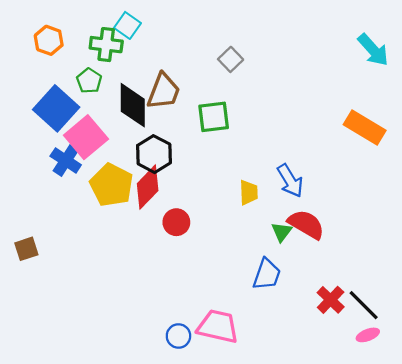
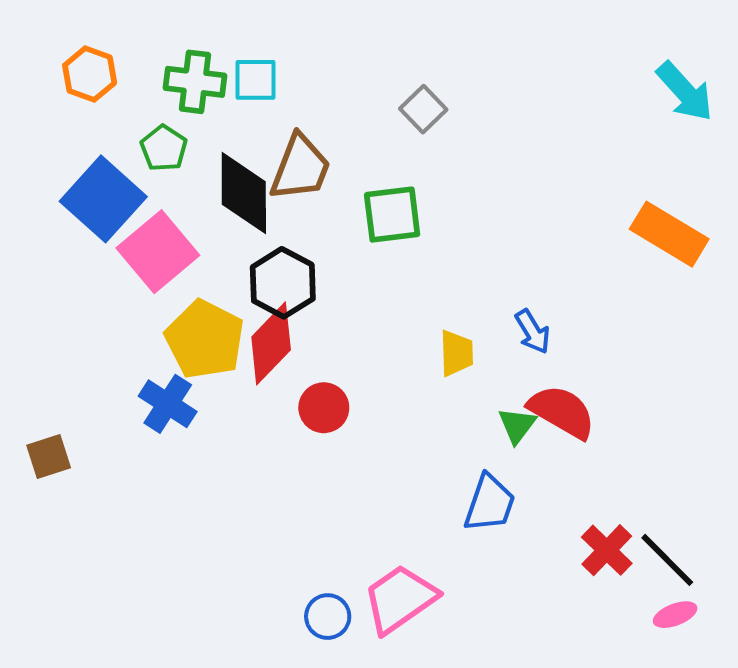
cyan square: (127, 25) -> (255, 80), moved, turned -35
blue cross: (66, 160) -> (168, 404), moved
blue arrow: (290, 181) -> (533, 332), size x0.7
pink trapezoid: (218, 326) -> (400, 599), turned -48

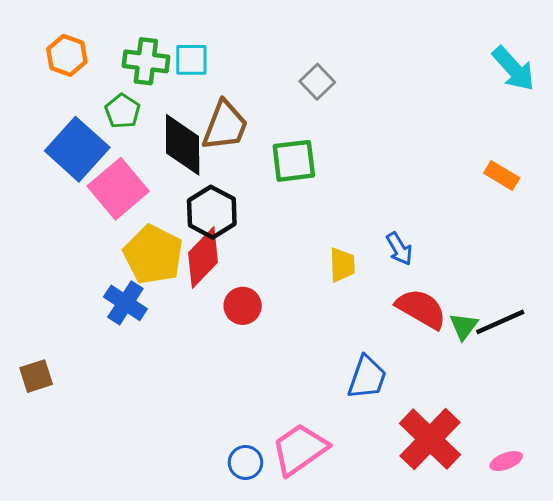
orange rectangle: (669, 234) -> (502, 176), size x0.6
green triangle: (517, 425) -> (464, 326), moved
brown square: (49, 457) -> (36, 376), moved
red cross: (607, 550) -> (430, 439), moved, size x1.6
black line: (667, 560) -> (500, 322), moved, turned -69

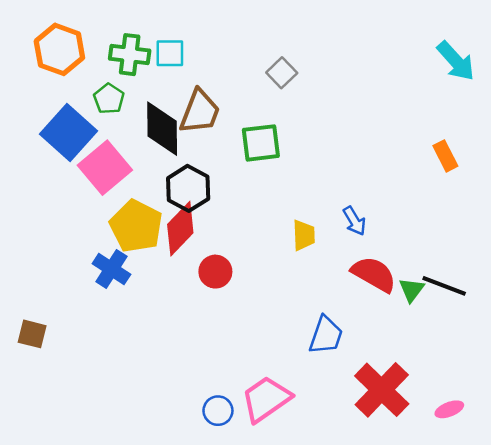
orange hexagon: (67, 55) -> (59, 49), size x1.4
orange rectangle: (502, 176) -> (445, 156), turned 32
black line: (500, 322) -> (444, 286), turned 45
brown square: (36, 376) -> (32, 334), turned 32

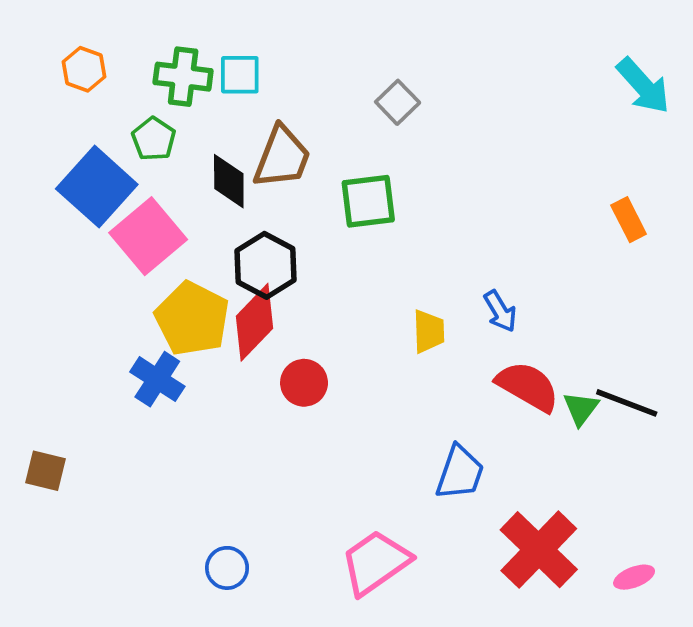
orange hexagon: (59, 49) -> (84, 69), size x0.6
black diamond: (162, 129) -> (229, 181), size x0.7
blue circle: (218, 411) -> (227, 568), moved

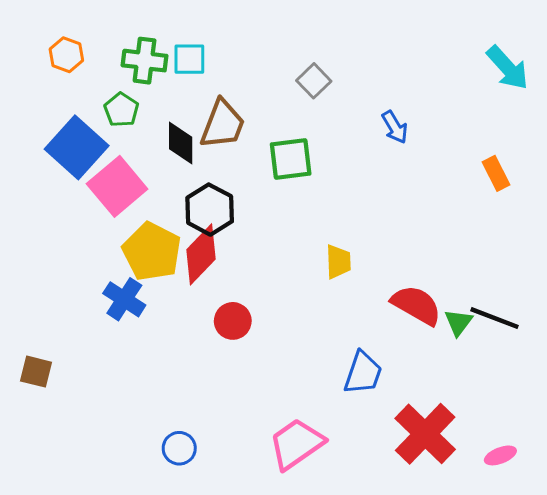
blue arrow: (500, 311) -> (395, 127), moved
red circle: (304, 383) -> (233, 321), moved

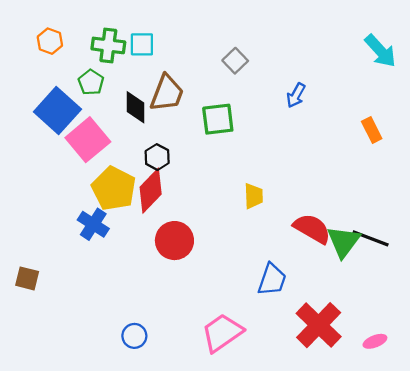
blue arrow: (395, 127) -> (296, 95), turned 60
black hexagon: (210, 210) -> (157, 157), size x0.7
red circle: (233, 321) -> (174, 241), size x1.4
green triangle: (458, 322) -> (344, 242), size x1.6

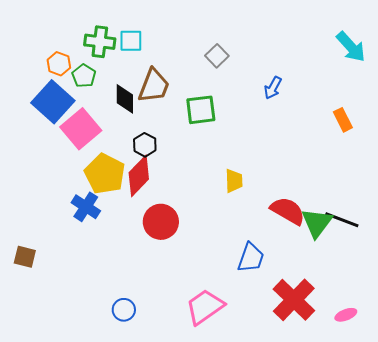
orange hexagon: (50, 41) -> (59, 64), moved

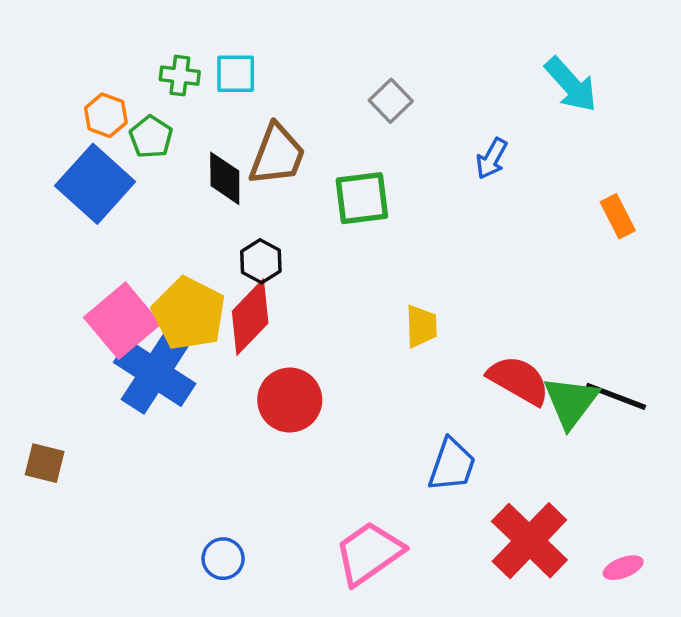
green cross: (100, 42) -> (180, 76), size x0.7
cyan arrow: (351, 47) -> (571, 85), moved
pink square: (81, 129) -> (122, 321), moved
blue cross: (86, 207) -> (155, 373), size x1.5

